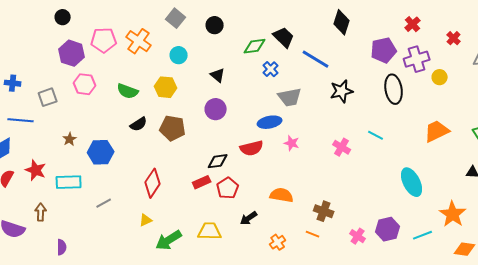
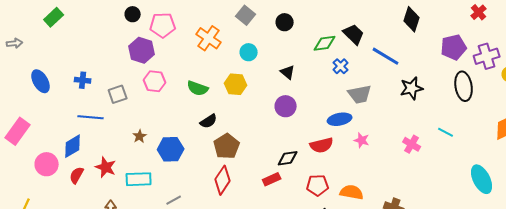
red cross: (413, 24) -> (479, 12), moved
pink pentagon: (104, 40) -> (163, 25), moved
brown pentagon: (173, 128) -> (227, 146), moved, turned 30
red pentagon: (228, 188) -> (318, 185), moved, turned 30

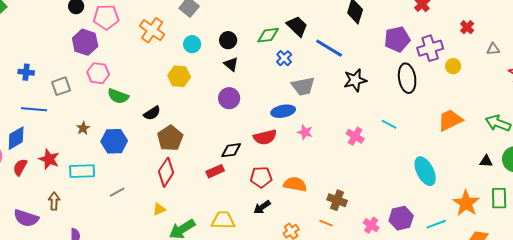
black circle: (285, 22) -> (228, 40), moved
green semicircle: (198, 88) -> (118, 96), moved

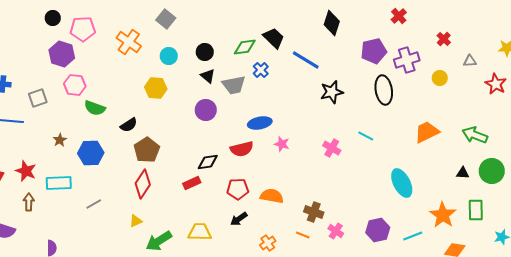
yellow circle: (453, 66) -> (440, 78), moved
gray trapezoid: (303, 86) -> (234, 85), moved
brown arrow: (54, 201) -> (29, 202), moved
pink cross: (371, 225) -> (336, 231), moved

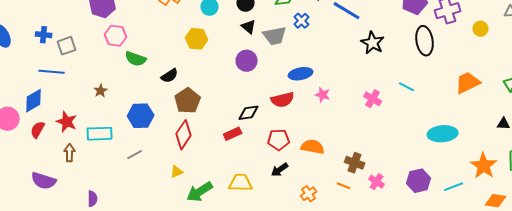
black star: (332, 92) -> (373, 43), turned -30
gray square: (38, 98) -> (67, 46), moved
blue hexagon: (91, 153) -> (141, 116), moved
cyan ellipse: (402, 183) -> (443, 134), turned -68

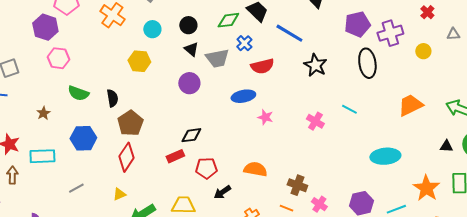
green semicircle: (136, 59) -> (78, 93), moved
black semicircle: (170, 76) -> (112, 98), turned -66
red semicircle: (283, 100) -> (262, 66), moved
red pentagon: (279, 140) -> (206, 168), moved
gray line: (135, 155) -> (76, 188), moved

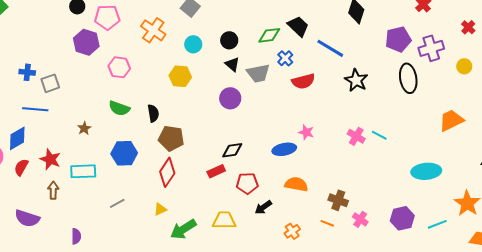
pink hexagon: (58, 58) -> (119, 67), moved
blue ellipse: (243, 96) -> (284, 149), moved
cyan line: (349, 109) -> (379, 135), moved
brown pentagon: (130, 123) -> (171, 138), turned -30

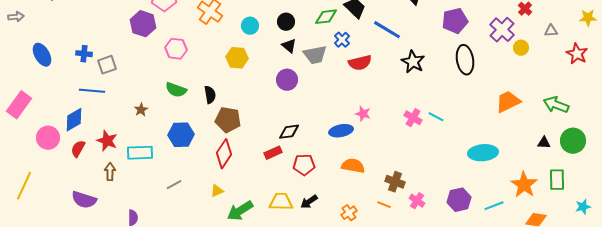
purple cross: (431, 48) -> (502, 30), moved, turned -30
black arrow: (263, 207) -> (309, 202), moved

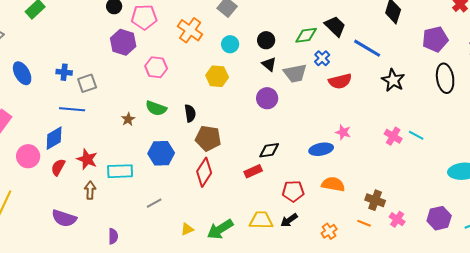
brown star: (141, 110) -> (128, 119), moved
red pentagon: (304, 165) -> (293, 191), moved
yellow triangle: (217, 191) -> (187, 229), moved

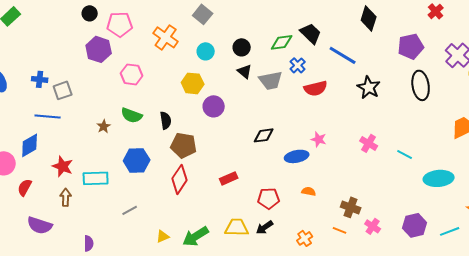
purple circle: (267, 98) -> (214, 106), moved
cyan line: (416, 135) -> (405, 154), moved
black diamond: (269, 150) -> (264, 135), moved
red semicircle: (58, 167) -> (25, 187), moved
orange semicircle: (333, 184) -> (309, 191), size x0.6

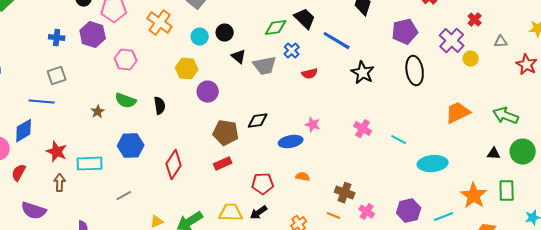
black circle: (242, 47) -> (225, 33), moved
blue cross: (40, 79) -> (57, 38), moved
red semicircle: (316, 88) -> (310, 74), size x0.7
brown pentagon: (184, 145) -> (226, 133), moved

